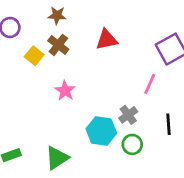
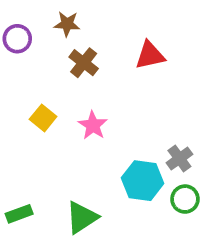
brown star: (57, 15) -> (67, 24), moved
yellow square: (34, 56) -> (43, 118), moved

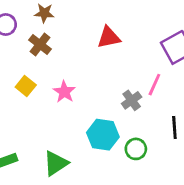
brown cross: (84, 63) -> (40, 45), moved
gray cross: (179, 158) -> (132, 100), moved

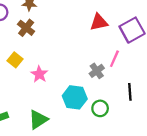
red triangle: (109, 37) -> (99, 22), moved
pink star: (64, 92) -> (39, 74), moved

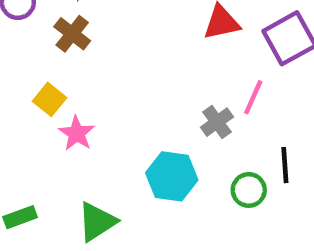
pink star: (39, 74) -> (77, 133), moved
green circle: (100, 108) -> (249, 190), moved

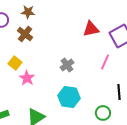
gray cross: (217, 122) -> (67, 65), moved
green circle: (249, 190) -> (103, 113), moved

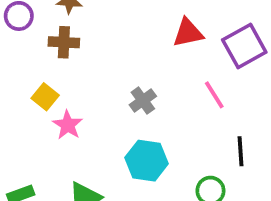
brown cross: (25, 34) -> (64, 42), turned -35
pink line: (105, 62) -> (214, 95), turned -56

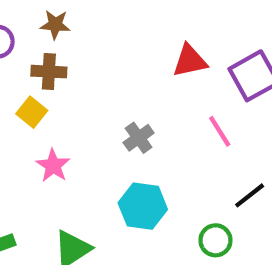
yellow square: (45, 97) -> (32, 112), moved
black line: (241, 151) -> (250, 195), turned 56

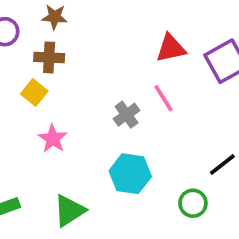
pink line: (220, 131) -> (163, 98), moved

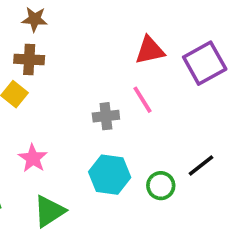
gray cross: (127, 115) -> (106, 116), turned 30
pink star: (53, 139) -> (33, 158), moved
green circle: (193, 203) -> (161, 186), moved

